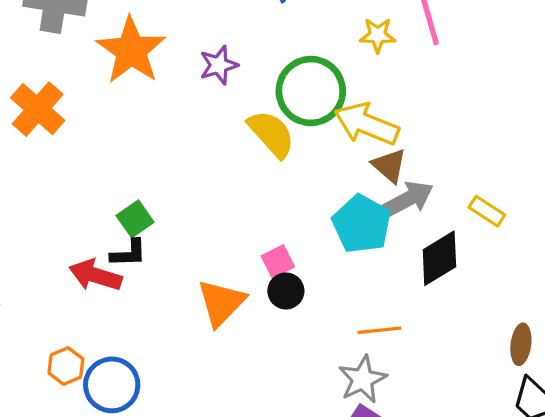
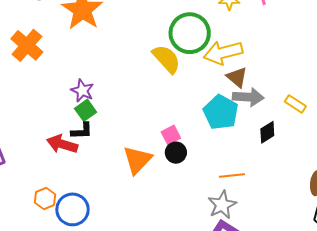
purple star: (219, 65) -> (82, 91), moved, turned -30
yellow arrow: (367, 124) -> (223, 53), turned -36
gray arrow: (408, 199) -> (248, 97), turned 32
black diamond: (439, 258) -> (267, 132), size x0.7

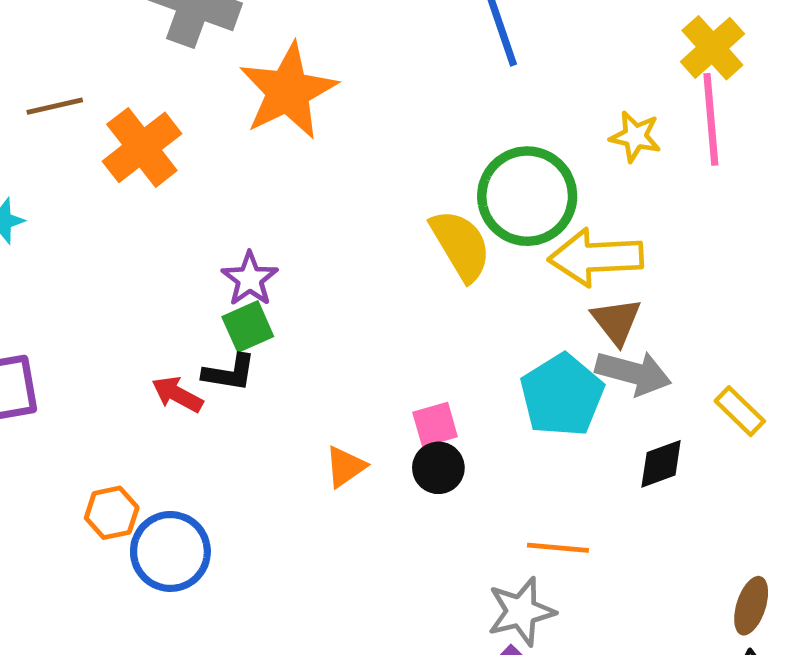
red arrow: (62, 144) -> (177, 394), size x0.7
orange triangle: (137, 160) -> (345, 467), size x0.6

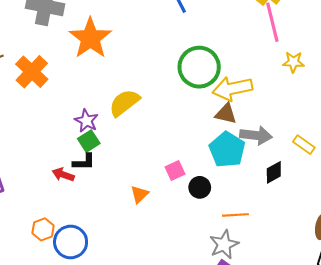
yellow star: (635, 136) -> (293, 62), moved
yellow semicircle: (461, 245) -> (124, 103), moved, turned -88
brown triangle: (616, 321) -> (226, 114), moved, turned -30
black circle: (438, 468) -> (200, 187), moved

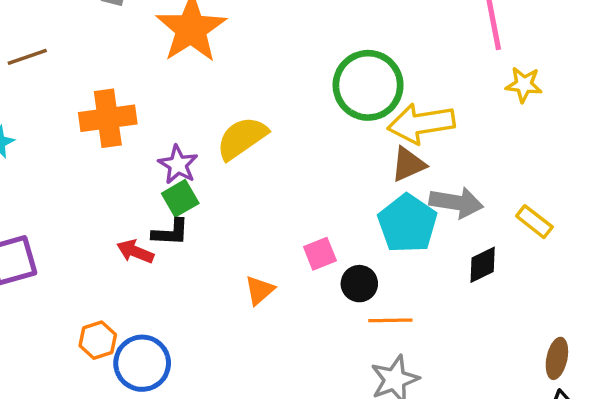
orange cross: (32, 72) -> (108, 118), moved, turned 36
brown triangle: (226, 114) -> (408, 164), turned -40
orange line: (235, 215) -> (390, 320), moved

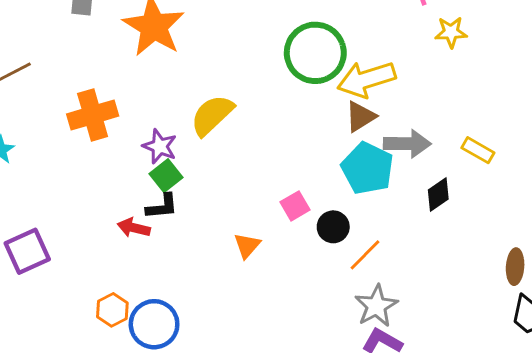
orange line: (390, 320) -> (365, 255), turned -36

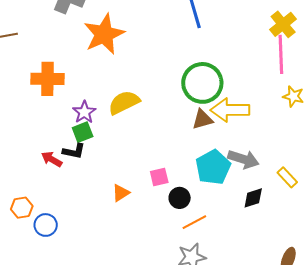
brown triangle: (360, 117) -> (202, 119), moved
blue circle: (154, 324) -> (46, 225), size x0.7

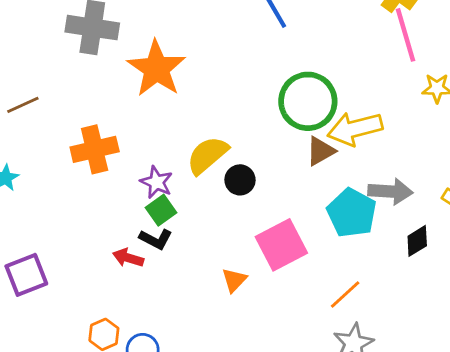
black L-shape: (74, 151) -> (156, 239), turned 30
pink square: (159, 177) -> (281, 245), size x1.8
black circle: (180, 198) -> (240, 180), moved

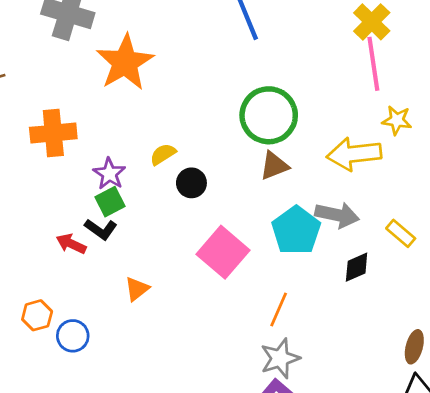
yellow arrow: (355, 129) -> (354, 154), moved
yellow semicircle: (207, 155) -> (163, 154), size x0.6
pink square: (281, 245) -> (223, 252), turned -30
orange triangle: (234, 280) -> (137, 289), moved
orange line: (345, 295) -> (279, 310), turned -32

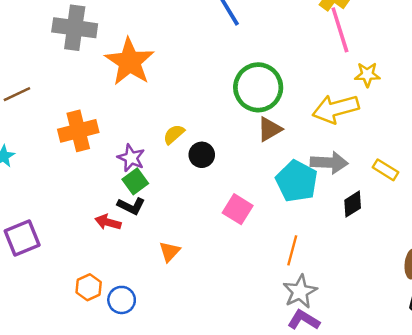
pink square: (223, 252) -> (238, 209), size x0.7

